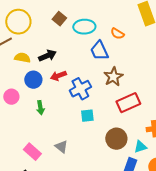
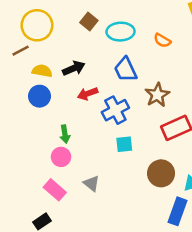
blue trapezoid: (99, 51) -> (126, 70), moved
blue circle: (33, 80) -> (40, 96), moved
pink circle: (11, 97) -> (61, 157), moved

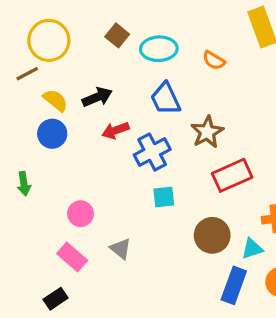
yellow semicircle: (42, 71) -> (56, 100), turned 30
green arrow: (65, 134) -> (24, 184), moved

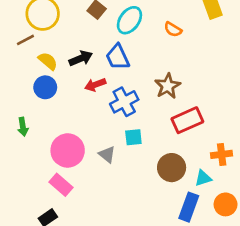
cyan ellipse: (159, 49) -> (129, 20), turned -52
blue trapezoid: (165, 99) -> (118, 57), moved
pink circle: (81, 214) -> (68, 150), size x1.6
gray triangle: (121, 249) -> (107, 154), moved

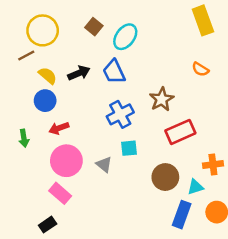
orange semicircle: (173, 29) -> (200, 69), moved
red arrow: (95, 85) -> (59, 128), moved

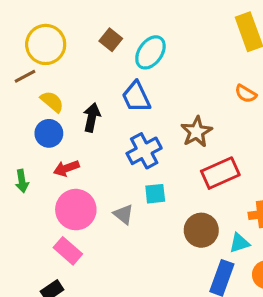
black arrow: (79, 73) -> (92, 117), moved, turned -55

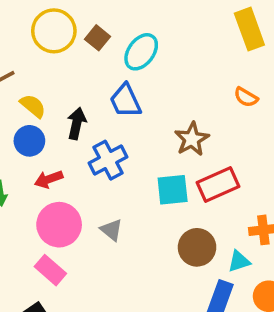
yellow circle: (46, 44) -> (54, 31), moved
blue cross: (144, 151) -> (108, 160), moved
cyan square: (155, 194) -> (173, 190), moved, size x1.4

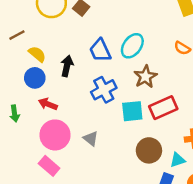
cyan ellipse: (141, 52) -> (132, 46), moved
blue cross: (108, 160) -> (104, 90), moved
red arrow: (49, 179) -> (48, 104), turned 42

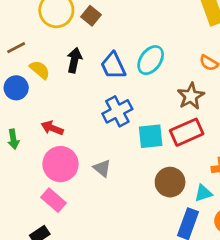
black arrow: (67, 66) -> (74, 60), moved
brown star: (145, 77) -> (191, 96), moved
blue circle: (35, 78) -> (16, 88), moved

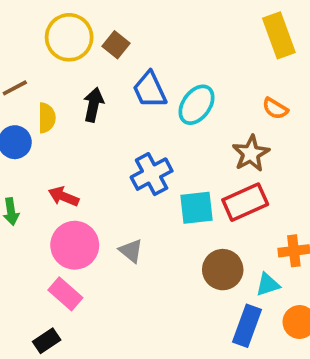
blue trapezoid: (113, 66) -> (150, 90), moved
yellow semicircle: (40, 70) -> (47, 118), turned 50

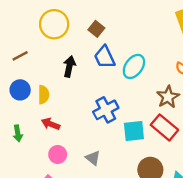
brown square: (116, 45) -> (96, 29), moved
yellow semicircle: (47, 118) -> (44, 95), moved
red rectangle: (245, 202) -> (164, 127), turned 64
pink circle: (75, 245) -> (58, 154), size x0.6

